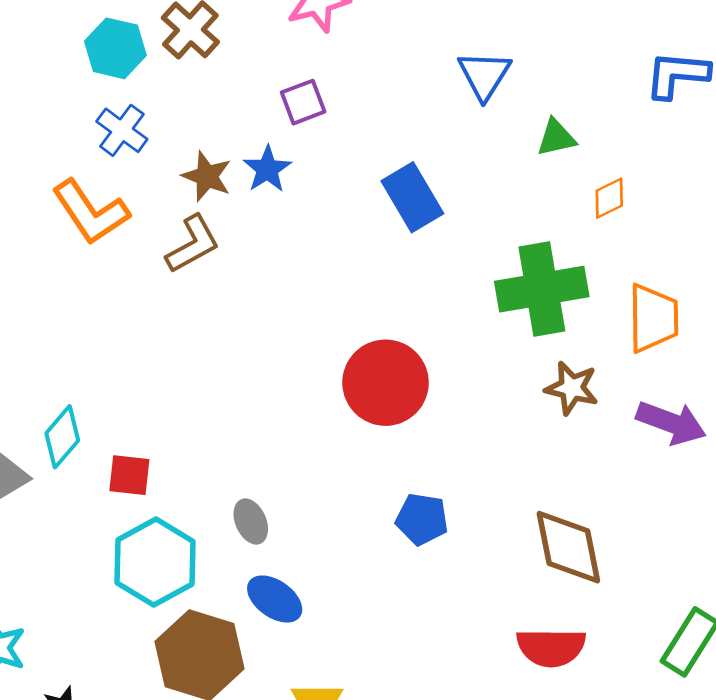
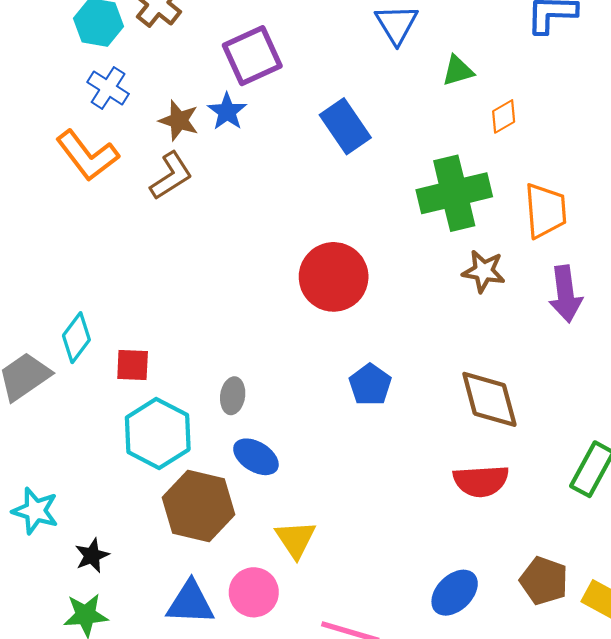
purple square: (303, 102) -> (252, 56), size x1.6
purple arrow: (671, 423) -> (565, 294), turned 66
blue pentagon: (422, 519) -> (370, 385), turned 30
gray ellipse: (251, 521) -> (233, 396), turned 36

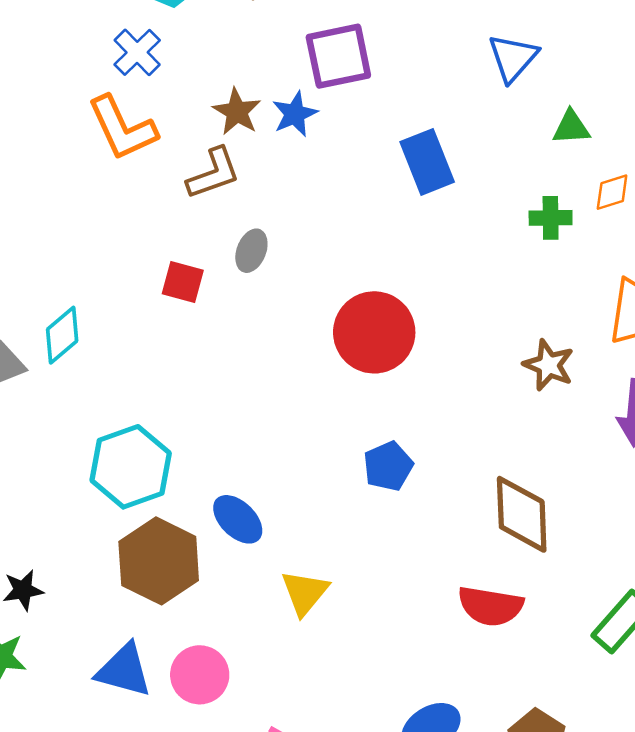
blue cross: (108, 88) -> (137, 52), moved
green cross: (454, 193) -> (551, 218), moved, size x0.5
red square: (133, 365) -> (183, 282), moved
gray ellipse: (233, 396) -> (251, 251), moved
yellow triangle: (296, 539) -> (305, 593), moved

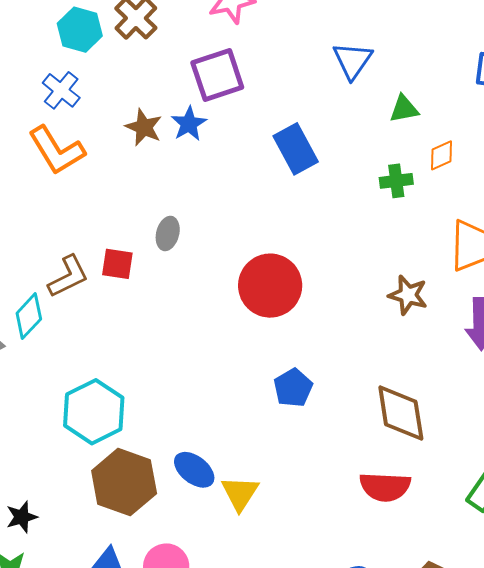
brown L-shape: (213, 173) -> (68, 276), moved
blue ellipse: (238, 519) -> (194, 470), moved

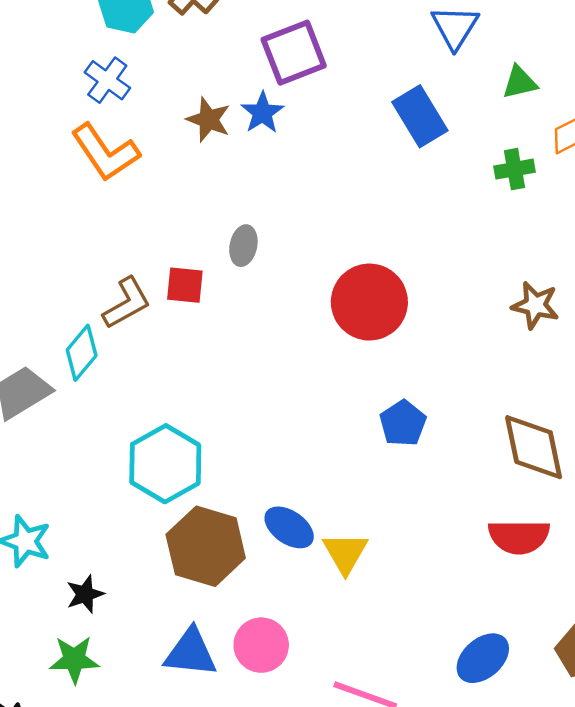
blue rectangle: (296, 149) -> (420, 116), moved

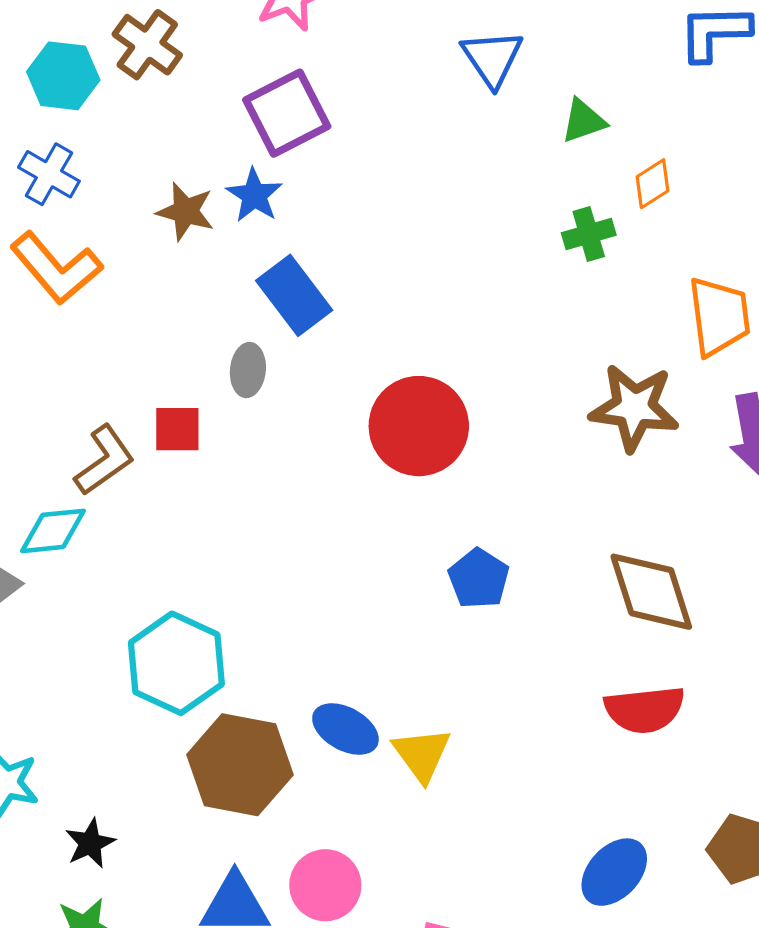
blue rectangle: (420, 116) -> (294, 295), moved
brown star: (535, 305) -> (634, 408), size x1.4
cyan diamond: (82, 353) -> (53, 531), turned 50

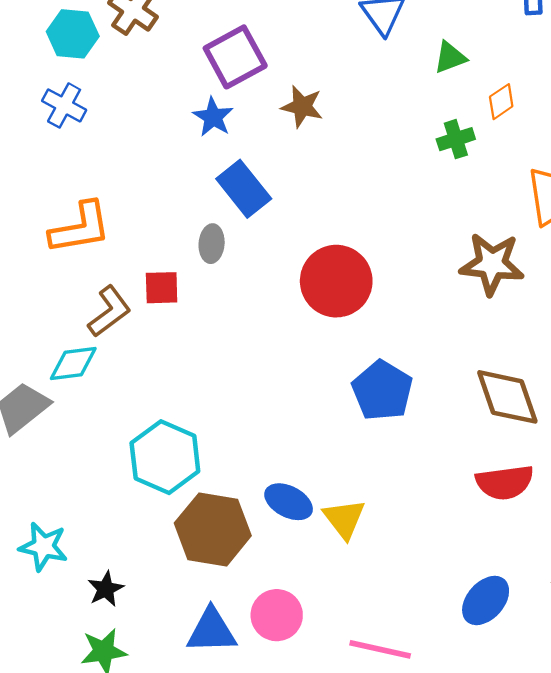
brown star: (186, 211) -> (302, 107), moved
orange L-shape: (56, 268) -> (80, 228), moved, turned -58
blue pentagon: (479, 579) -> (382, 390), size x1.4

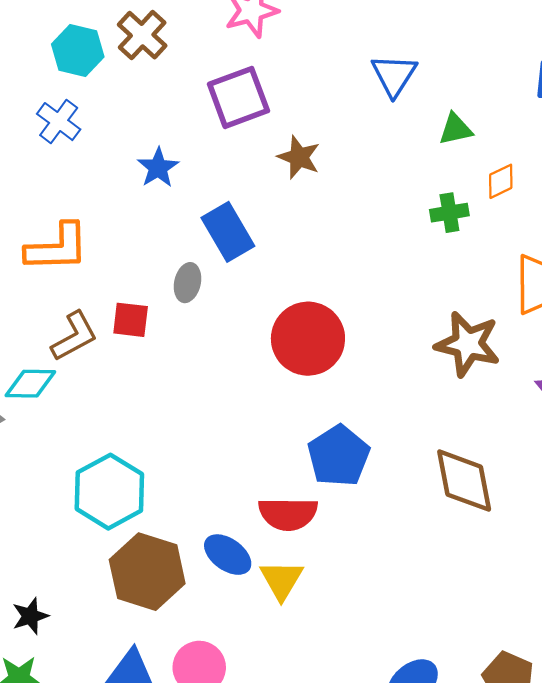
blue star: (213, 117) -> (158, 168), moved
red semicircle: (505, 482) -> (288, 514), moved

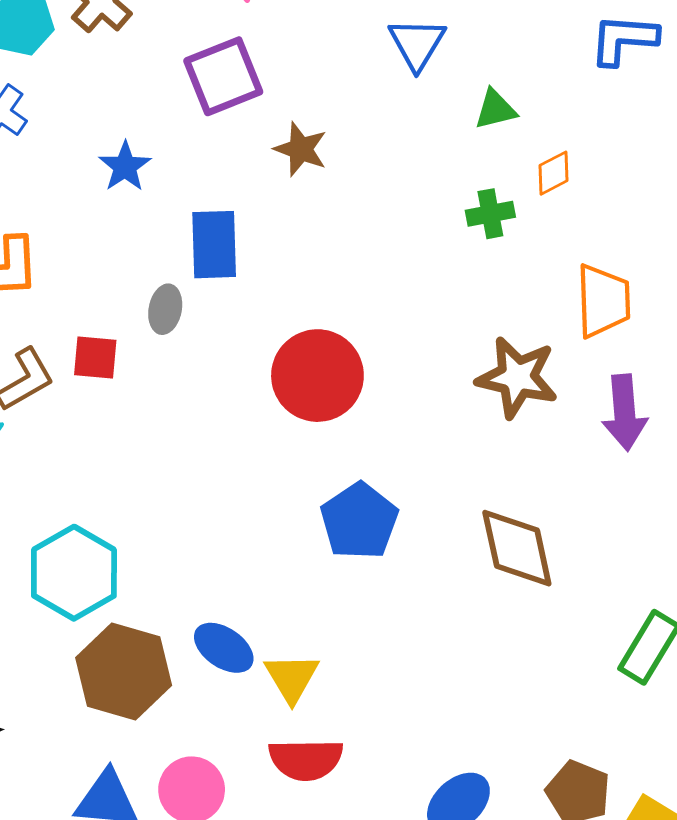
blue rectangle: (228, 232) -> (214, 245), turned 30
red semicircle: (288, 514) -> (306, 760), moved

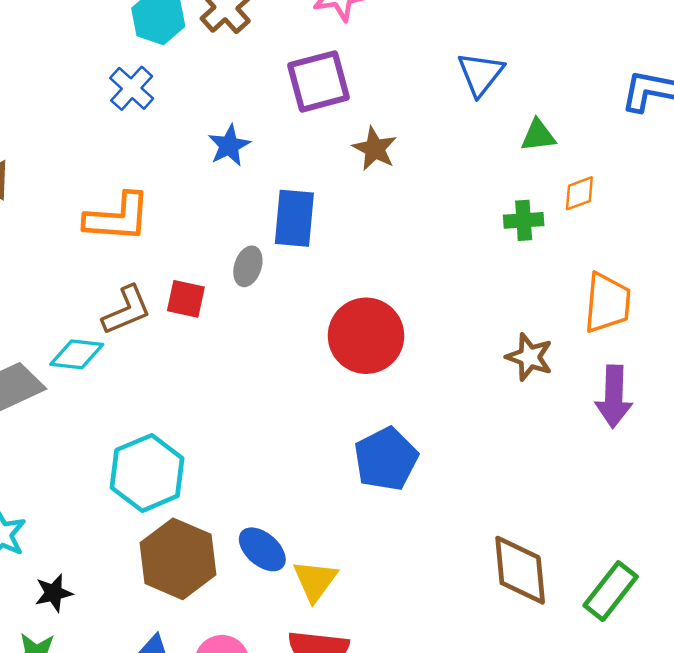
brown star: (517, 377) -> (529, 357), size x0.7
brown diamond: (517, 548) -> (520, 570), moved

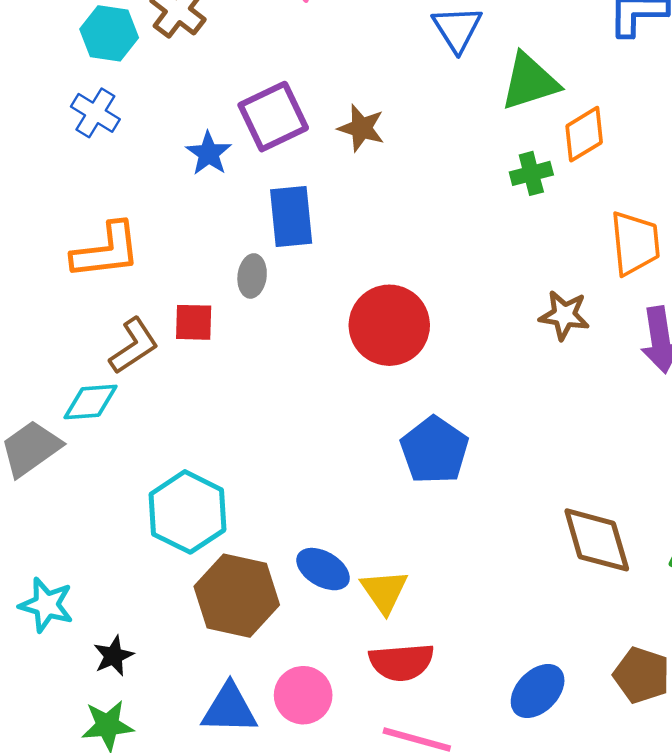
purple square: (319, 81) -> (273, 117), moved
green triangle: (538, 135) -> (530, 82), size x1.6
orange diamond: (579, 193) -> (584, 134), size x1.4

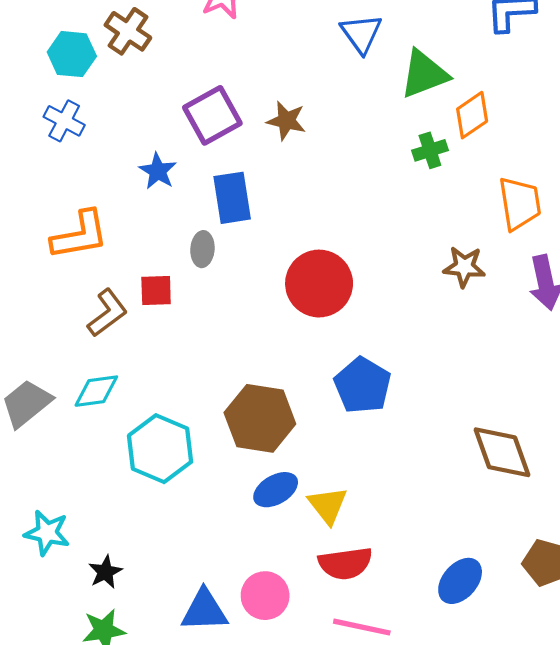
blue star: (209, 153) -> (158, 171), moved
cyan diamond: (90, 402) -> (96, 391), moved
blue ellipse: (323, 569) -> (276, 490), turned -57
brown hexagon: (237, 596) -> (260, 418), moved

